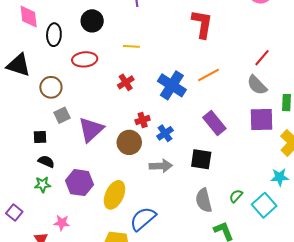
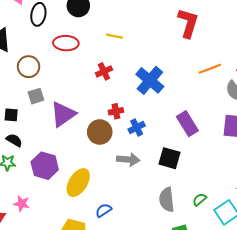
orange line: (209, 75) -> (210, 69), moved
blue semicircle: (143, 219) -> (104, 210), size x0.6

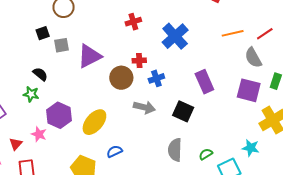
gray square: (36, 96) -> (61, 45), moved
black square: (11, 115) -> (43, 33), moved, turned -32
purple hexagon: (45, 166) -> (59, 115), moved

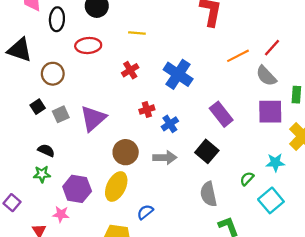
brown circle: (121, 78) -> (126, 152), moved
black square: (183, 111) -> (207, 151), turned 30
cyan star: (251, 148) -> (275, 162), moved
green semicircle: (206, 154) -> (247, 179), moved

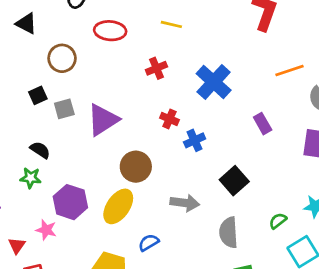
black triangle: (20, 50) -> (26, 23), size x0.7
red cross: (147, 110) -> (169, 119), turned 32
purple rectangle: (221, 114) -> (263, 124), moved, size x0.7
gray arrow: (165, 158) -> (185, 203), moved

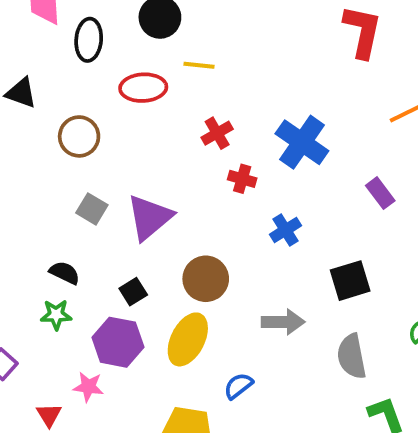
yellow line: (171, 24) -> (199, 65), moved
black square: (38, 95) -> (133, 292), moved
gray square: (64, 109) -> (92, 209), turned -36
red cross: (169, 119) -> (242, 179), moved
black square: (234, 181) -> (350, 281), turned 32

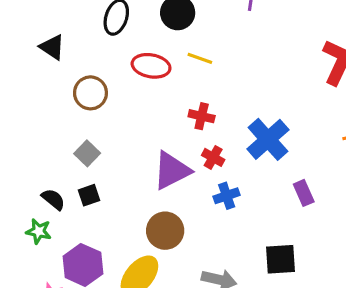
red cross: (217, 133) -> (202, 116), turned 30
purple rectangle: (380, 193) -> (304, 193), moved
purple triangle: (149, 217) -> (172, 171), moved
blue cross: (285, 230) -> (227, 196), moved
black square: (133, 292) -> (89, 195), moved

